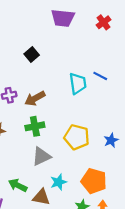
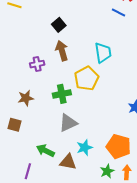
blue line: (100, 76) -> (118, 13), moved
brown arrow: (35, 98) -> (62, 51), moved, turned 102
yellow pentagon: (77, 137) -> (87, 78), moved, turned 30

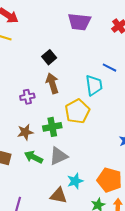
blue line: (118, 13) -> (109, 68), moved
brown star: (26, 98) -> (25, 132), moved
green arrow: (45, 151) -> (34, 157), moved

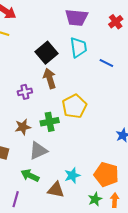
black square: (49, 57) -> (47, 53), size x1.5
cyan trapezoid: (94, 85) -> (78, 47), moved
gray triangle: (59, 156) -> (38, 151), moved
green arrow: (34, 157) -> (30, 175), moved

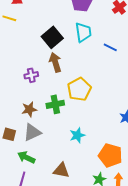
gray triangle: (38, 151) -> (32, 132), moved
green arrow: (30, 175) -> (26, 157), moved
cyan star: (72, 175) -> (77, 135), moved

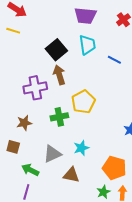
purple cross: (31, 75) -> (35, 88), size x1.6
brown star: (29, 109) -> (24, 123), moved
gray triangle: (32, 132) -> (52, 154), moved
brown triangle: (61, 170) -> (71, 175), moved

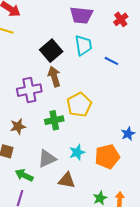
orange pentagon: (114, 168) -> (107, 157), moved, turned -30

